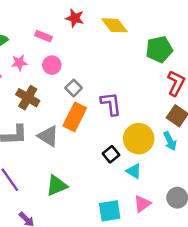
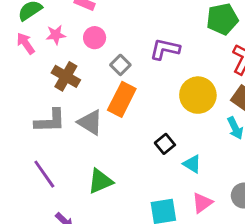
purple L-shape: (111, 104) -> (165, 49), moved, turned -70
yellow circle: (139, 139) -> (198, 95), moved

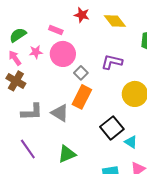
pink circle: (95, 38) -> (63, 54), size x1.6
brown cross: (66, 76) -> (16, 81), moved
black square: (165, 144) -> (112, 128), size x1.6

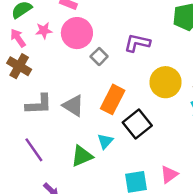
orange rectangle: (82, 97) -> (113, 99), moved
cyan triangle: (131, 142) -> (105, 141), moved, turned 40

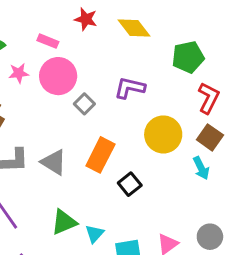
black square: (137, 124) -> (130, 184), size x0.7
cyan triangle: (105, 141) -> (95, 234), moved

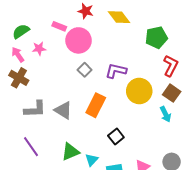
pink circle: (58, 76) -> (79, 40), moved
purple L-shape: (130, 88) -> (116, 71), moved
black square: (130, 184) -> (116, 137), moved

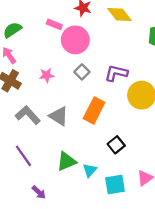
pink star: (39, 49) -> (47, 75), moved
gray L-shape: (35, 109) -> (28, 115), turned -130

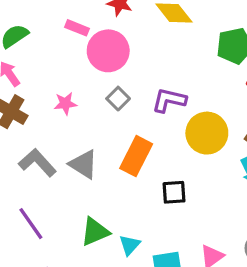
black square: (116, 145) -> (174, 192), moved, turned 35

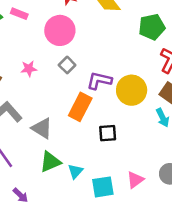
pink rectangle: (77, 28) -> (19, 14), moved
purple L-shape: (169, 100) -> (99, 81), moved
gray triangle: (84, 164) -> (42, 128), moved

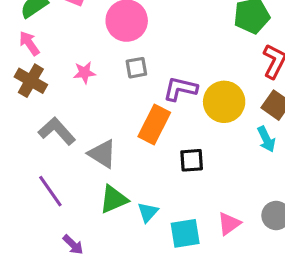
gray square: (67, 65) -> (136, 68), turned 35

